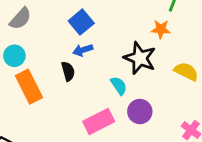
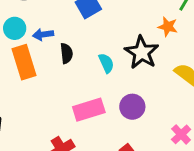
blue arrow: (83, 50) -> (43, 34), moved
cyan semicircle: (119, 86) -> (106, 63), moved

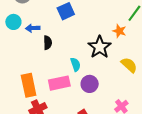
orange rectangle: (24, 62) -> (29, 85), moved
cyan semicircle: (106, 63) -> (75, 64), moved

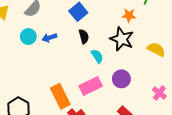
orange star: (119, 31) -> (129, 15), moved
black semicircle: (48, 43) -> (84, 36), moved
cyan semicircle: (75, 64) -> (97, 56), moved

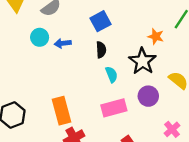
purple circle: (121, 79) -> (148, 96), moved
pink rectangle: (91, 86) -> (114, 108), moved

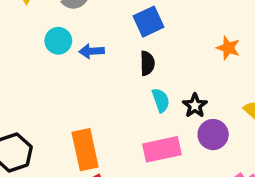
black star: (142, 61) -> (195, 106), moved, size x0.6

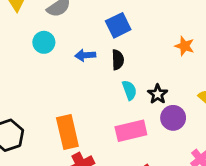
blue arrow: (92, 51) -> (85, 55), moved

